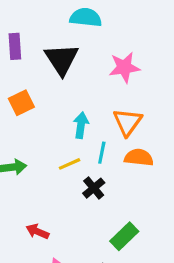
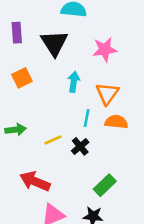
cyan arrow: (81, 125) -> (74, 82), moved
yellow line: (70, 164) -> (53, 140), moved
red arrow: (37, 231) -> (35, 181), size x1.6

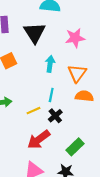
cyan line: (87, 118) -> (51, 95), moved
red arrow: (35, 181) -> (39, 140), moved, turned -60

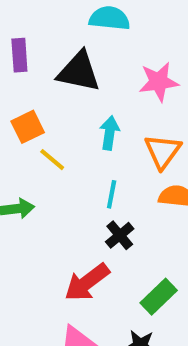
black triangle: (35, 33) -> (79, 72), turned -45
yellow line: (34, 111) -> (52, 160), moved, turned 64

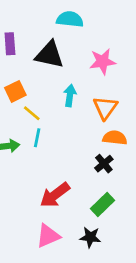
cyan line: (112, 194) -> (37, 138), moved
black cross: (120, 235) -> (104, 164), moved

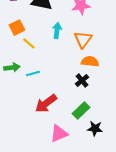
cyan line: (37, 138) -> (33, 74), moved, turned 64
pink triangle: (48, 236) -> (59, 134), moved
black star: (90, 237) -> (95, 129), moved

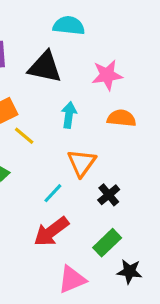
orange triangle: (83, 40) -> (82, 163), moved
orange semicircle: (90, 62) -> (122, 118), moved
cyan line: (33, 74) -> (53, 193), moved, turned -32

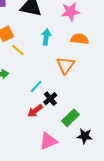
orange triangle: (82, 163) -> (65, 65), moved
black cross: (109, 195) -> (50, 99), moved
red arrow: (51, 232) -> (35, 111), size x0.7

